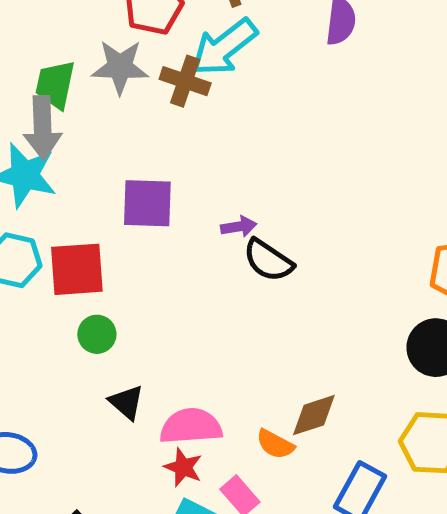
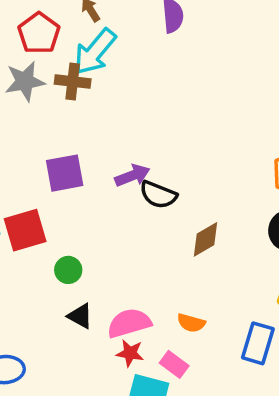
purple arrow: (239, 227) -> (132, 176), size x1.4
green circle: (97, 334) -> (68, 270), moved
brown diamond: (314, 415) -> (206, 239), moved

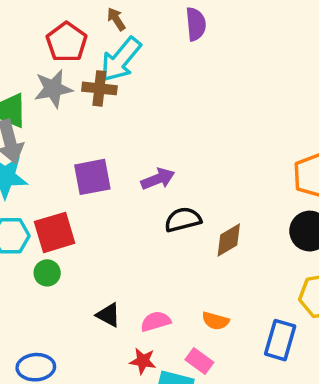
black semicircle: (158, 195) -> (183, 220), moved, turned 144
green circle: (68, 270) -> (47, 273), moved
pink semicircle: (129, 323) -> (156, 321), size x0.7
red star: (130, 353) -> (143, 361), moved

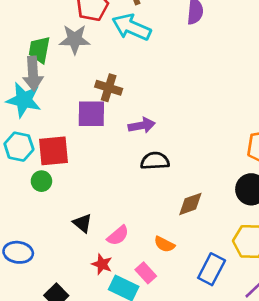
cyan arrow: (121, 60) -> (131, 27), turned 63
brown cross: (99, 88) -> (109, 88), moved
brown diamond: (229, 240) -> (190, 204), moved
pink semicircle: (156, 321) -> (118, 235), turned 145

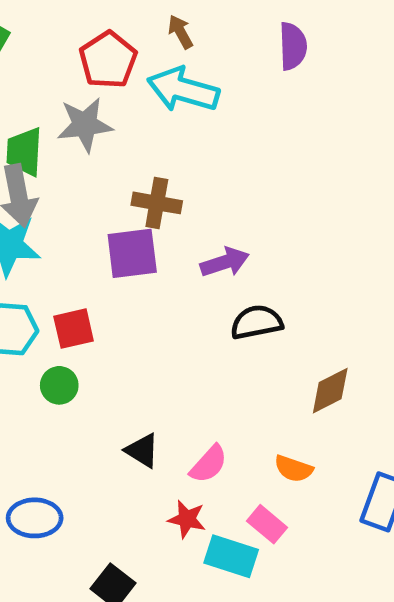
red square: (54, 151) -> (74, 329), size x0.7

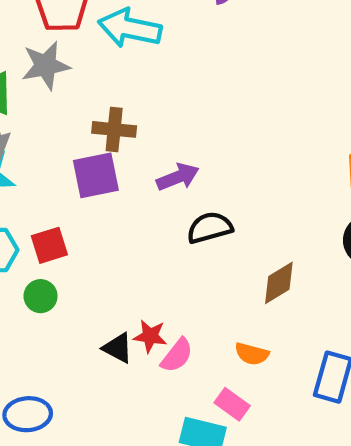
red star: (187, 519) -> (150, 336), moved

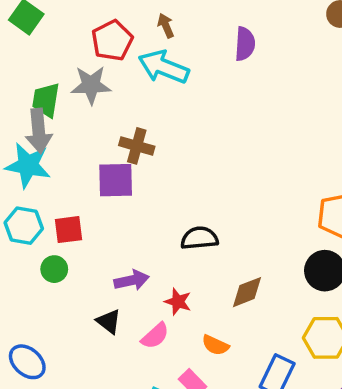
purple arrow: (178, 177) -> (132, 280), moved
red star: (150, 336) -> (178, 302), moved
blue ellipse: (28, 414) -> (27, 362), turned 36

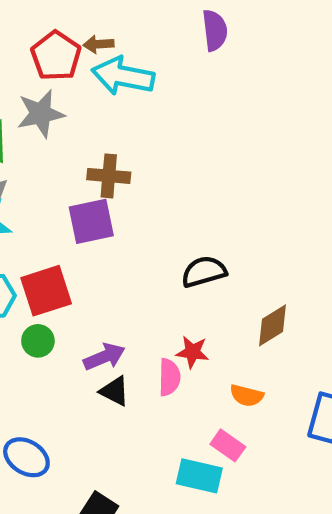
brown arrow: (166, 26) -> (98, 44), moved, turned -60
red square: (69, 230) -> (46, 291), size x1.4
purple arrow: (132, 280) -> (104, 357), moved
pink semicircle: (155, 336) -> (169, 377), moved, turned -36

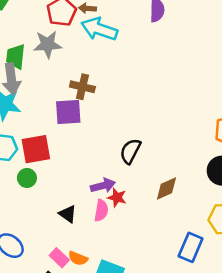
black semicircle: (204, 272) -> (130, 151), turned -55
purple arrow: (104, 357) -> (103, 186), moved
orange semicircle: (247, 396) -> (78, 258), moved
pink rectangle: (228, 445) -> (59, 258), moved

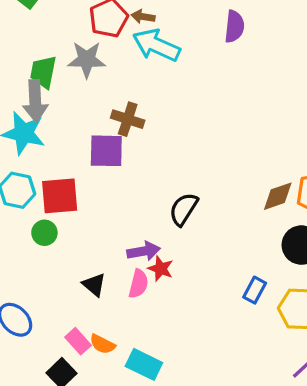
brown diamond: (166, 189) -> (278, 196), moved
blue rectangle: (191, 247) -> (255, 290), moved, size x0.7

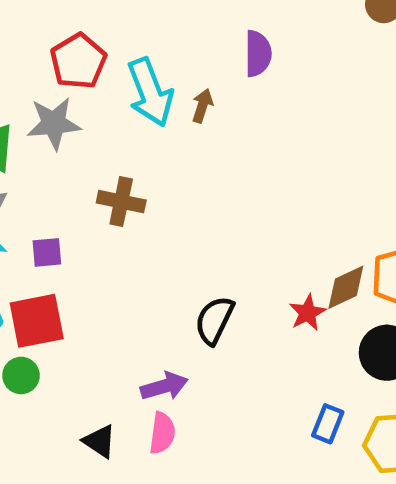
brown arrow: (143, 17) -> (202, 106), moved, turned 105
cyan arrow: (156, 45) -> (150, 92), turned -129
purple square: (106, 151) -> (47, 252), moved, size x0.6
red star: (161, 269) -> (307, 313), moved, turned 30

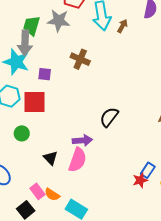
red star: (307, 313) -> (140, 180), moved
green circle: (21, 375) -> (22, 133), moved
pink semicircle: (162, 433) -> (77, 160), size x1.4

